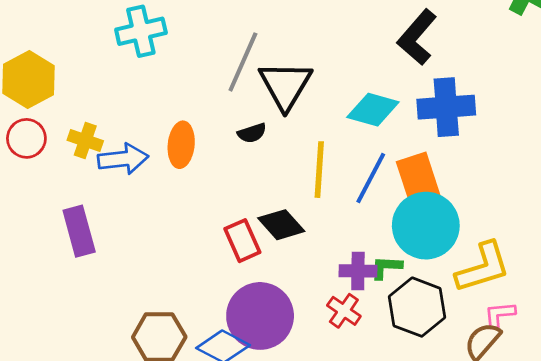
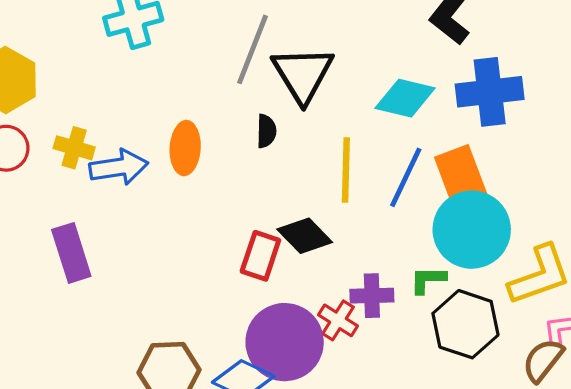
black semicircle: (252, 133) -> (266, 131), turned -68
red rectangle: (242, 241) -> (260, 256), turned 45
purple cross: (358, 271) -> (372, 296), moved
red cross: (344, 311) -> (338, 320), moved

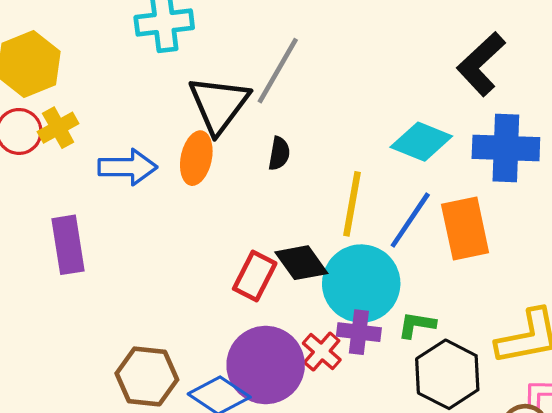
black triangle: (303, 74) -> (219, 104), moved
yellow cross: (74, 148) -> (58, 128), moved, turned 36
cyan circle: (472, 230) -> (361, 284), moved

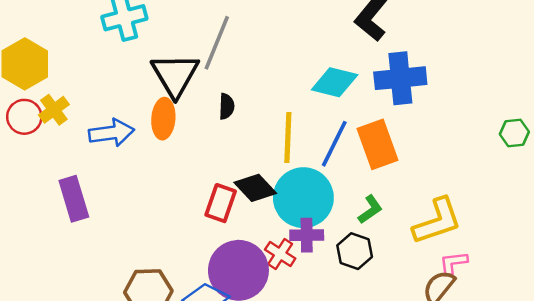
green L-shape: (417, 325) -> (370, 209), moved, turned 144
black hexagon: (447, 374) -> (355, 251), moved, size x0.7

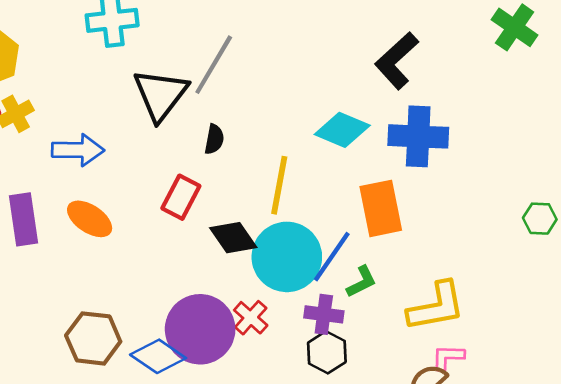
orange ellipse: (163, 119) -> (90, 219), moved, turned -69
blue line: (334, 144) -> (332, 257), moved
red rectangle: (221, 203) -> (181, 197), moved
purple cross: (307, 235) -> (324, 314), moved
black hexagon: (355, 251) -> (327, 352), moved

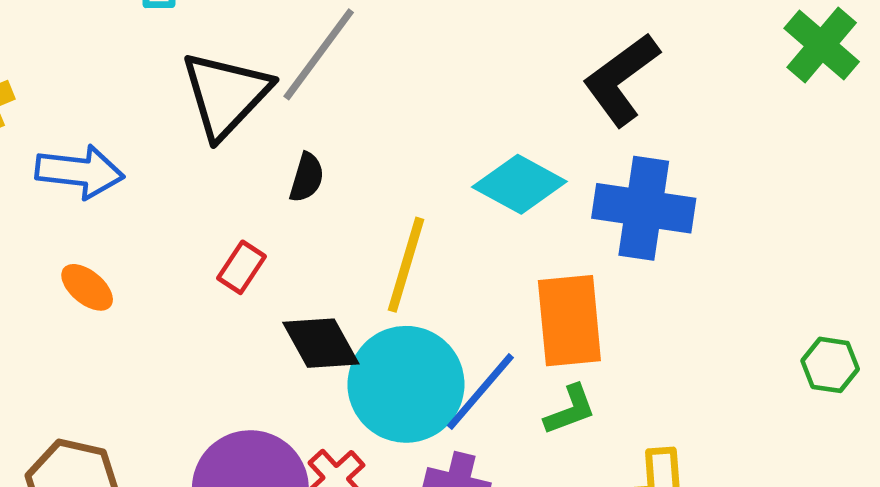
red rectangle: (181, 197) -> (242, 267), size x0.7
orange ellipse: (90, 219) -> (87, 287), size x0.7
green L-shape: (362, 282) -> (570, 410), moved

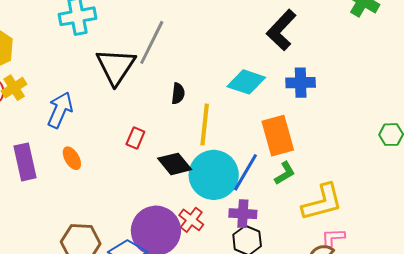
blue arrow: (80, 172) -> (60, 110), turned -63
black semicircle: (307, 178) -> (178, 93), moved
blue cross: (644, 208) -> (301, 83), size x0.7
orange ellipse: (87, 287) -> (72, 158), turned 30

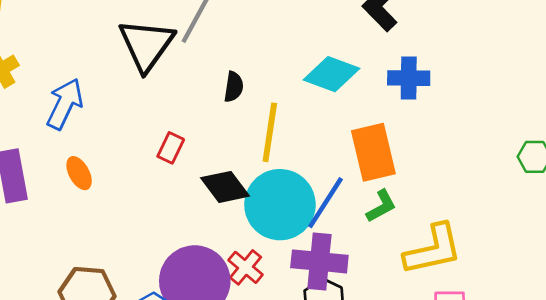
purple cross: (243, 214) -> (319, 261), size x1.4

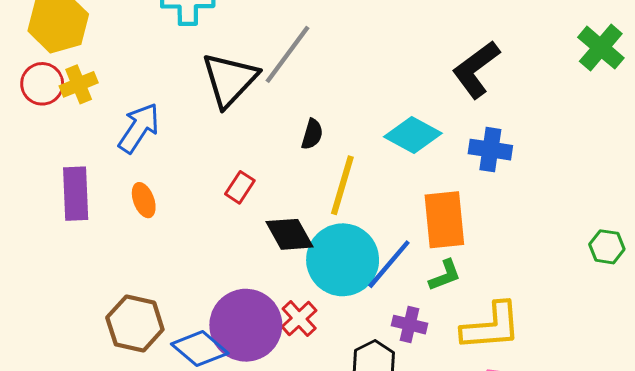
purple cross: (319, 261) -> (410, 325), moved, size x0.6

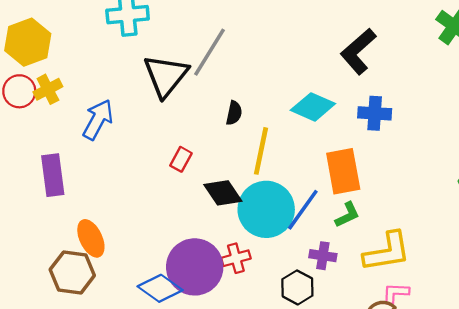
orange ellipse: (144, 200) -> (91, 238), moved, size x1.4
red cross: (299, 319) -> (236, 258), turned 32
brown hexagon: (135, 323) -> (72, 272), moved

